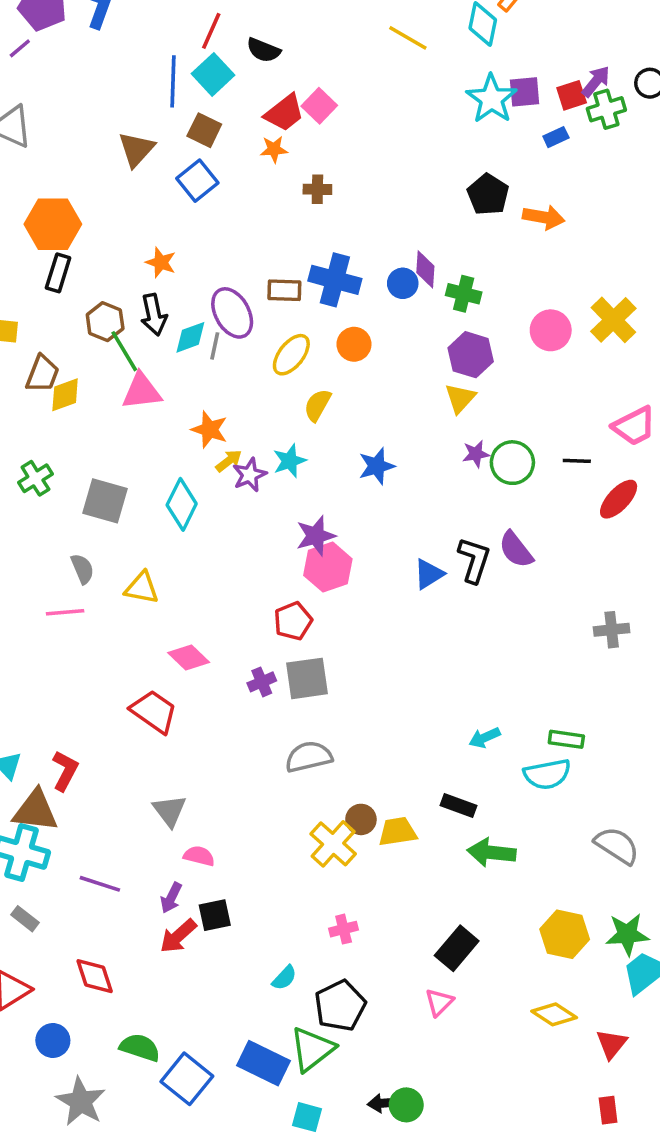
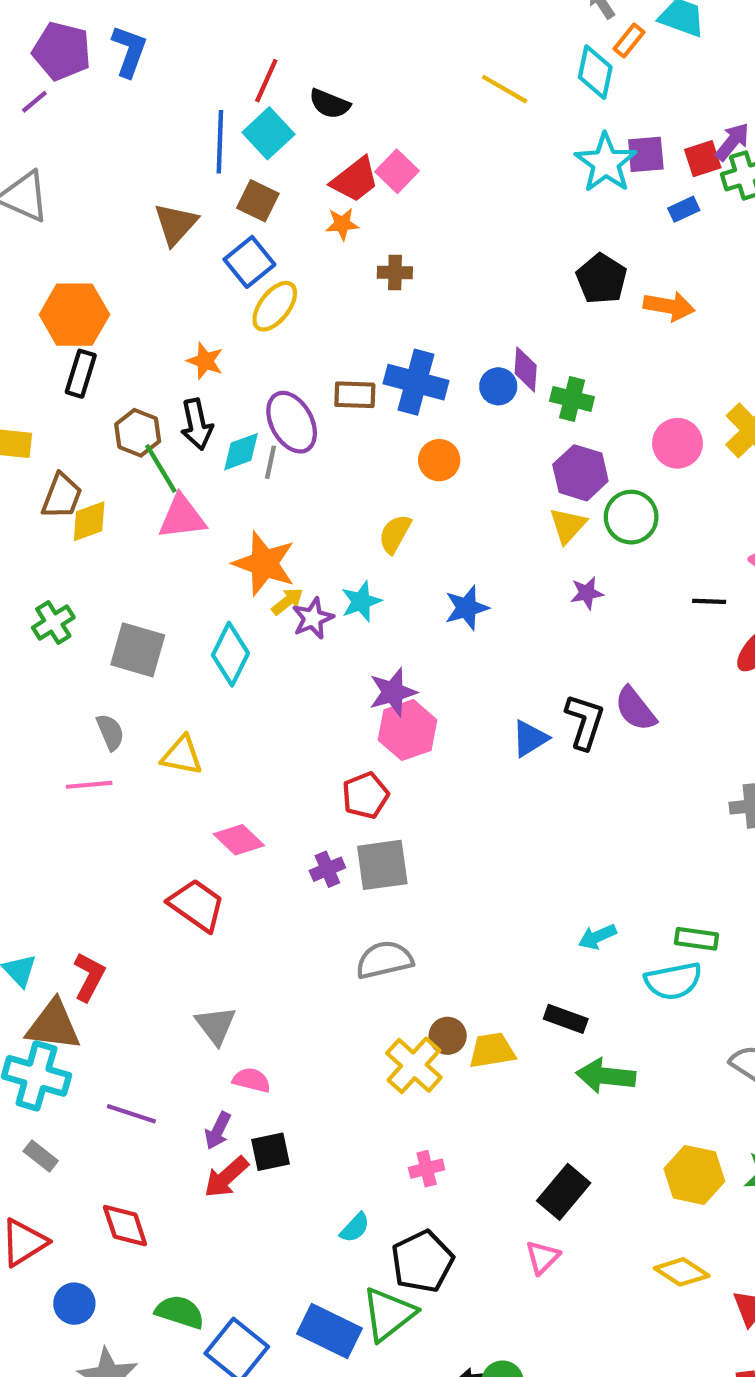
yellow ellipse: (291, 355) -> (275, 306), moved
orange star: (210, 430) -> (264, 563), size x1.4
green circle: (512, 463) -> (631, 517), moved

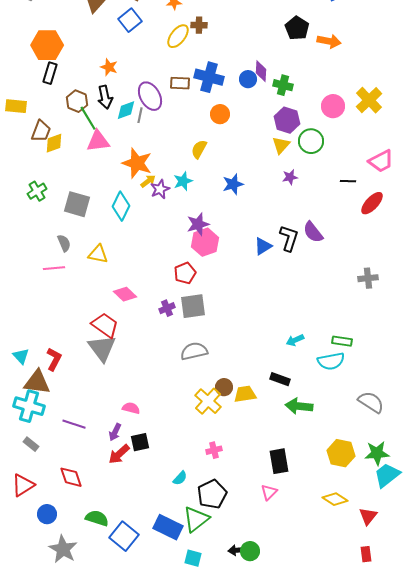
yellow ellipse: (275, 306) -> (178, 36), moved
gray triangle: (216, 1025) -> (102, 348), moved, size x1.4
black rectangle: (564, 1192) -> (279, 461), turned -50

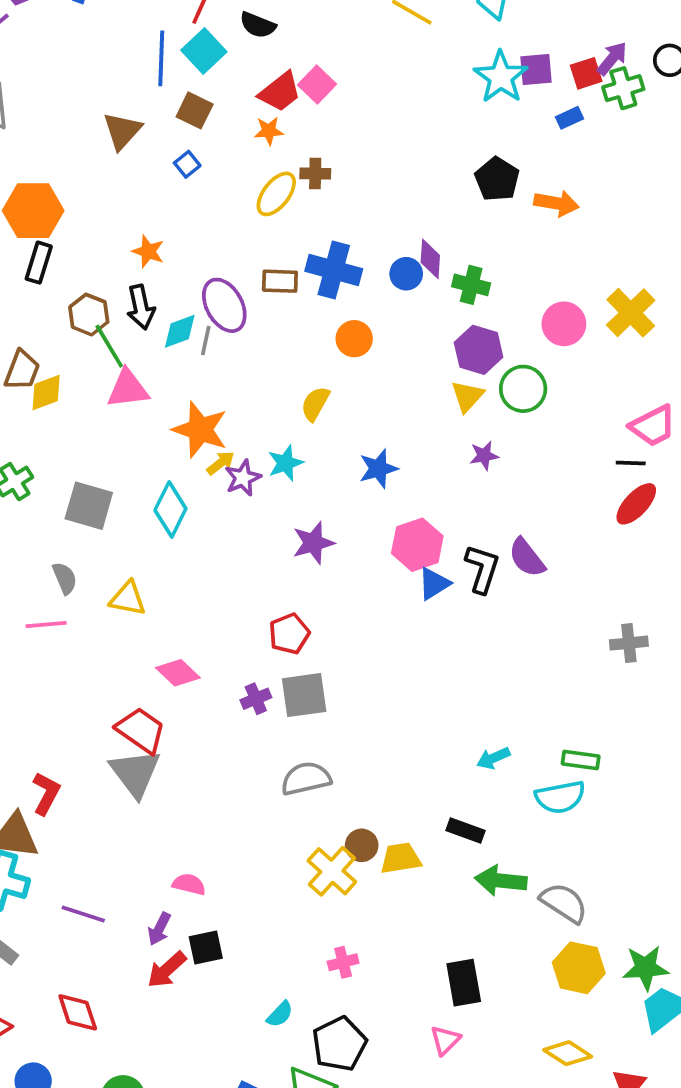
blue square: (130, 20) -> (187, 164), size x0.6
black line: (348, 181) -> (631, 463), moved
pink hexagon: (205, 242) -> (417, 545), moved
gray semicircle: (371, 402) -> (564, 903), moved

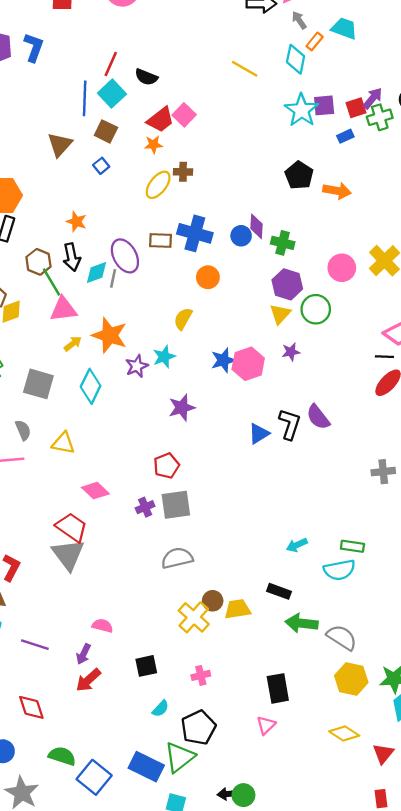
yellow arrow: (221, 463) -> (73, 344), moved
pink hexagon: (417, 545) -> (248, 364), moved
black square: (206, 947) -> (146, 666), moved

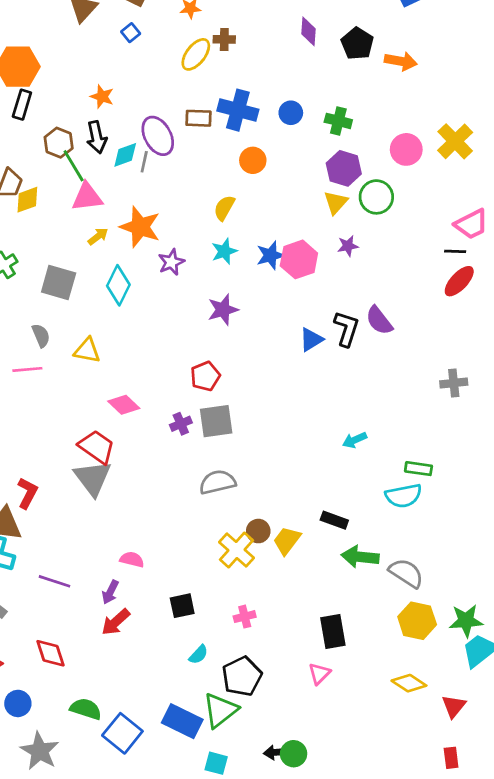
purple diamond: (256, 226) -> (308, 31), moved
cyan star: (164, 357) -> (224, 251), moved
cyan arrow: (297, 545) -> (355, 440), moved
yellow trapezoid: (238, 609) -> (287, 541), turned -44

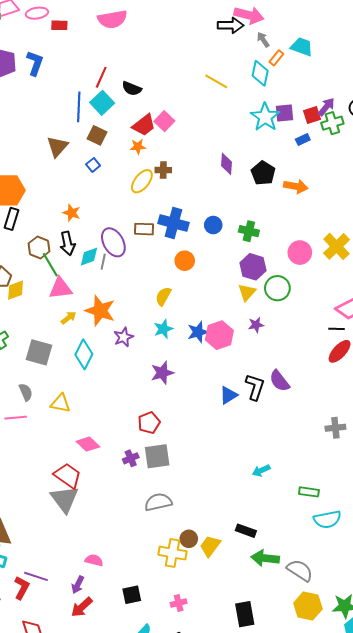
red L-shape: (27, 493) -> (22, 588), moved
cyan semicircle: (404, 496) -> (327, 519), moved
yellow cross: (237, 550) -> (172, 553), turned -32

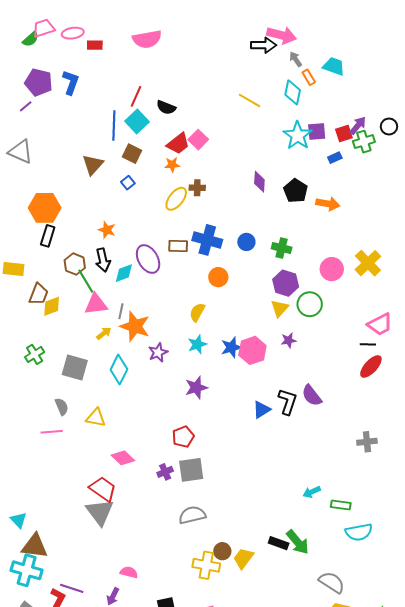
orange rectangle: (276, 58) -> (309, 77), turned -70
gray line: (103, 262) -> (121, 311), moved
cyan arrow: (261, 471) -> (312, 492), moved
green arrow: (265, 558) -> (298, 542), moved, turned -136

